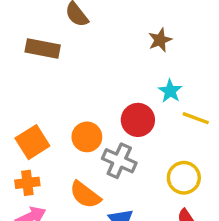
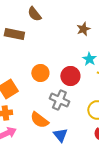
orange circle: (87, 137) -> (40, 73), moved

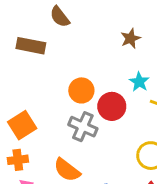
orange circle: (40, 73) -> (81, 90), moved
gray cross: (59, 100) -> (83, 127), moved

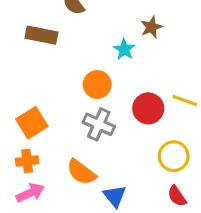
cyan star: (139, 82) -> (124, 49), moved
red circle: (112, 106) -> (148, 108), moved

